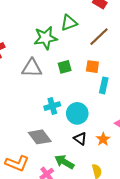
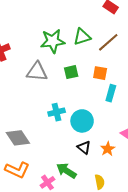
green triangle: (69, 23) -> (82, 37), moved
gray diamond: (40, 137) -> (18, 138), moved

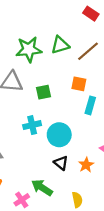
green square: (71, 72) -> (43, 92), moved

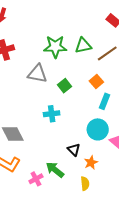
orange square: (79, 84) -> (96, 81), turned 32
green square: (43, 92) -> (64, 86), turned -32
cyan circle: (59, 135) -> (98, 129), moved
orange star: (86, 165) -> (91, 163), moved

